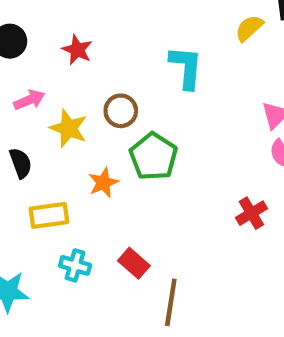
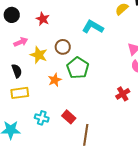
cyan L-shape: (186, 67) -> (93, 27), turned -65
yellow rectangle: (49, 215) -> (20, 93), moved

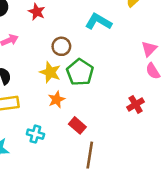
yellow star: (39, 55) -> (50, 72), moved
orange star: (55, 80) -> (56, 99), moved
red rectangle: (69, 117) -> (77, 125), moved

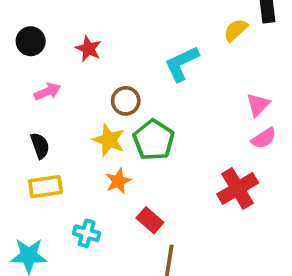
cyan L-shape: (98, 22) -> (182, 64), turned -55
pink semicircle: (153, 71) -> (264, 138), turned -91
red cross: (136, 104) -> (238, 189), size x1.5

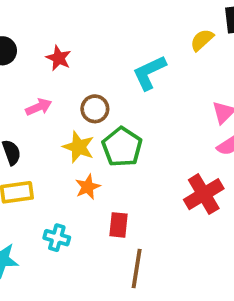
pink arrow: (47, 92) -> (39, 107), moved
red rectangle: (150, 220) -> (118, 225), turned 55

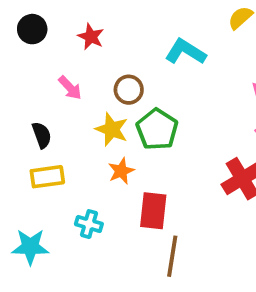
cyan L-shape: (149, 73) -> (185, 52), turned 57
pink arrow: (39, 107) -> (70, 88), turned 70
red rectangle: (118, 225) -> (153, 211), size x1.4

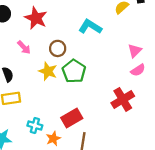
red star: (91, 37) -> (36, 18), size x1.5
orange star: (121, 171) -> (53, 139), moved
red rectangle: (153, 211) -> (72, 118), turned 54

